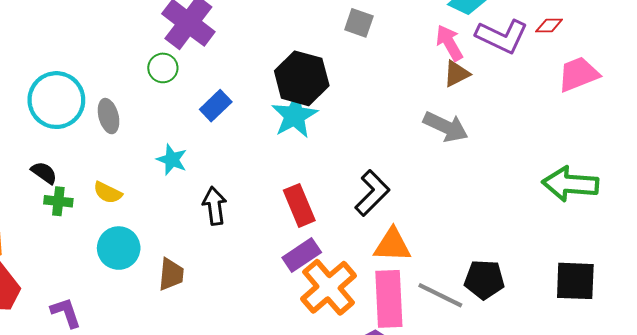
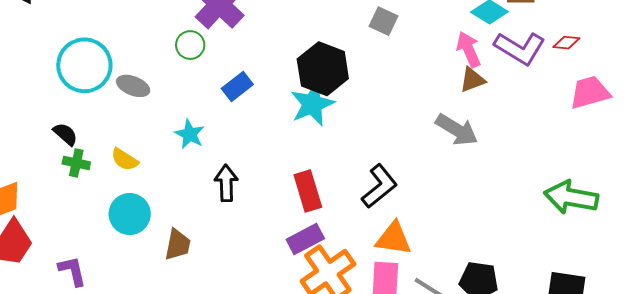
gray ellipse: (109, 116) -> (133, 86), turned -60

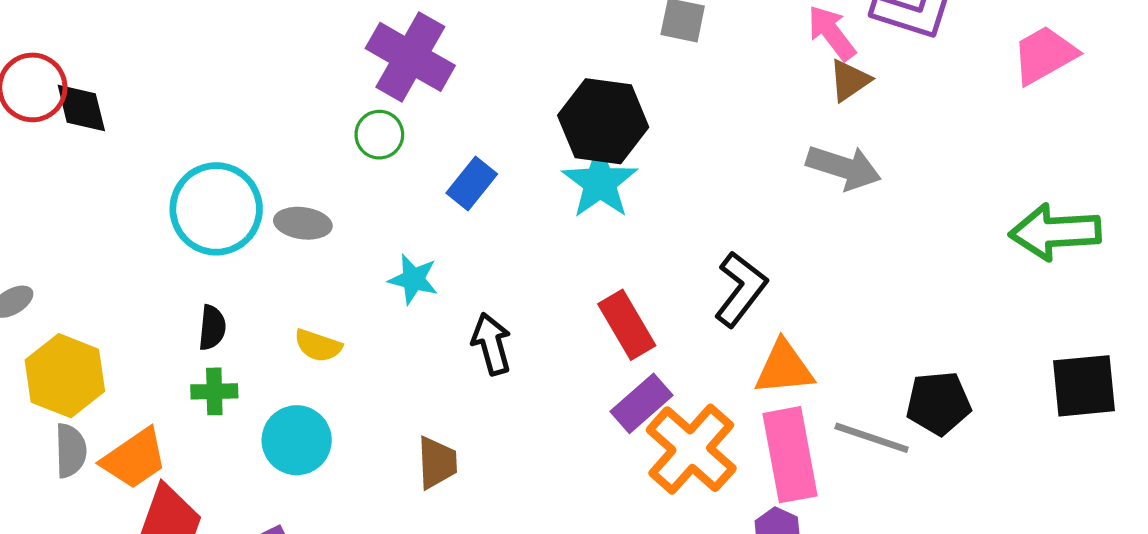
black semicircle: (65, 134) -> (212, 328), turned 68
green cross: (76, 163) -> (214, 391), moved
cyan circle: (130, 214) -> (297, 440), moved

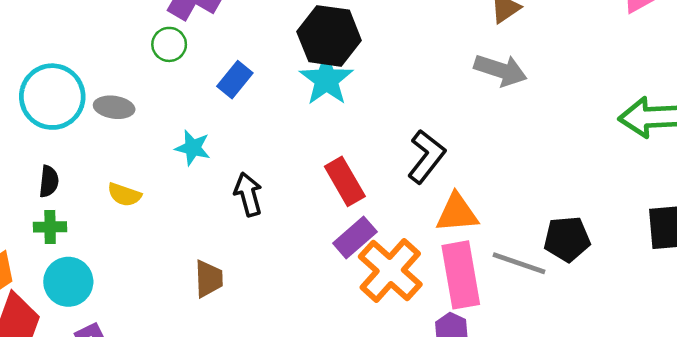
cyan circle: (297, 440) -> (68, 282), moved

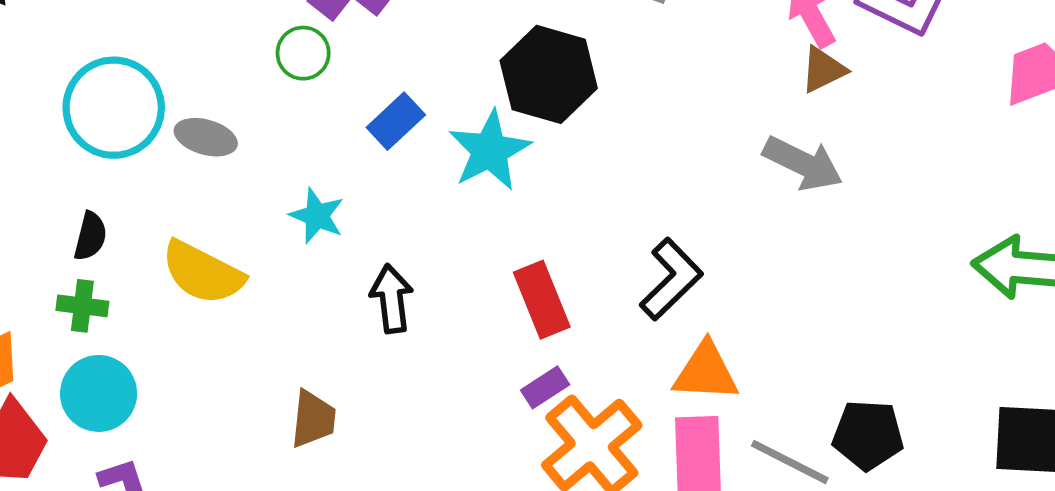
cyan star: (326, 80) -> (490, 151), moved
yellow semicircle: (124, 195) -> (203, 273), size x1.6
purple rectangle: (355, 238) -> (545, 387), size x0.7

